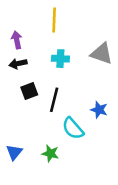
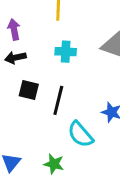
black square: (29, 91) -> (29, 90), turned 35

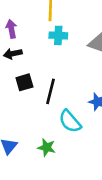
cyan cross: (66, 52) -> (58, 35), moved
black square: (29, 90) -> (24, 82), turned -30

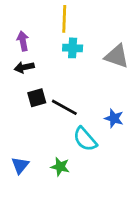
black line: (50, 91) -> (64, 107), turned -75

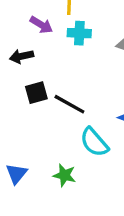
purple arrow: (23, 41) -> (41, 25), moved, turned 132

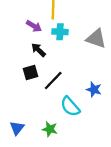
black arrow: (21, 56) -> (38, 50), moved, turned 56
black line: (69, 104) -> (53, 80), turned -75

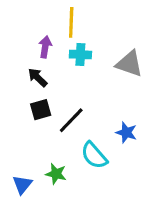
purple arrow: (34, 26) -> (45, 47), turned -112
black arrow: (38, 50) -> (38, 77), moved
green star: (50, 129) -> (56, 174), moved

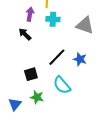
black square: (41, 110) -> (31, 74), moved
black line: (71, 120) -> (57, 57), moved
blue star: (126, 133) -> (80, 59), moved

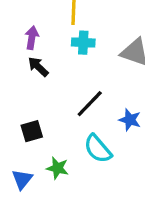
purple arrow: (30, 14) -> (32, 38), moved
blue star: (80, 59) -> (130, 120), moved
black square: (31, 74) -> (32, 131), moved

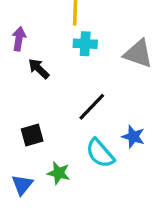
purple arrow: (32, 38) -> (19, 39), moved
blue star: (130, 120) -> (133, 137), moved

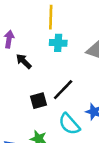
black square: (32, 135) -> (38, 101), moved

